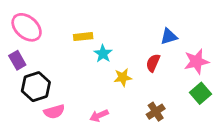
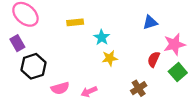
cyan star: (103, 54) -> (102, 37), moved
red semicircle: (153, 63) -> (154, 59), moved
pink semicircle: (54, 112) -> (60, 88), moved

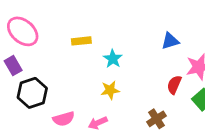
yellow star: (110, 58) -> (110, 90), moved

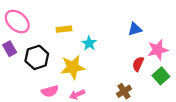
yellow star: (110, 90) -> (73, 67), moved, size x1.6
black hexagon: (32, 93) -> (37, 57), moved

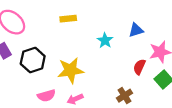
yellow rectangle: (64, 29) -> (68, 19), moved
cyan star: (89, 43) -> (105, 40), moved

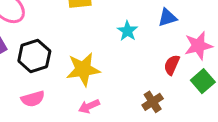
pink semicircle: (46, 96) -> (33, 99), moved

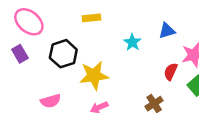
black hexagon: (34, 56) -> (63, 54), moved

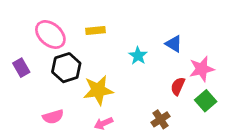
pink ellipse: (29, 22) -> (50, 34), moved
blue triangle: (167, 31) -> (174, 44), turned 48

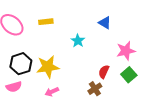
blue triangle: (174, 44) -> (105, 23), moved
black hexagon: (66, 68) -> (21, 64), moved
red semicircle: (178, 86) -> (104, 72), moved

